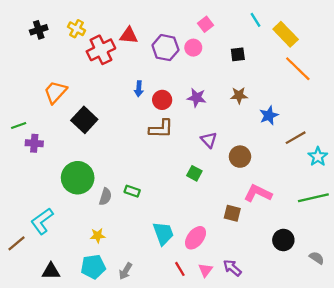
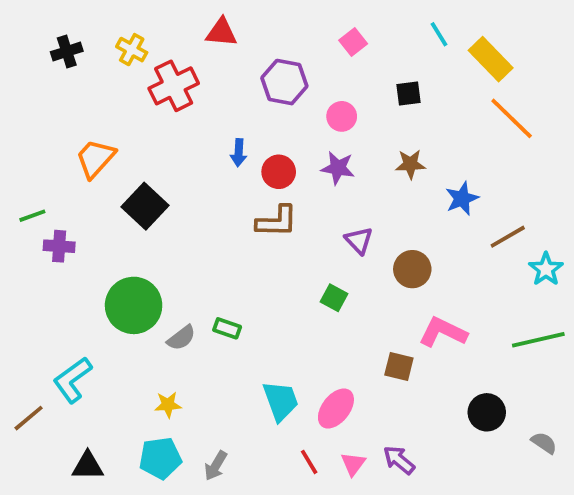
red triangle: (129, 35) -> (221, 32), moved
pink circle: (193, 48) -> (342, 116), moved
gray semicircle: (105, 197) -> (181, 338), turned 36

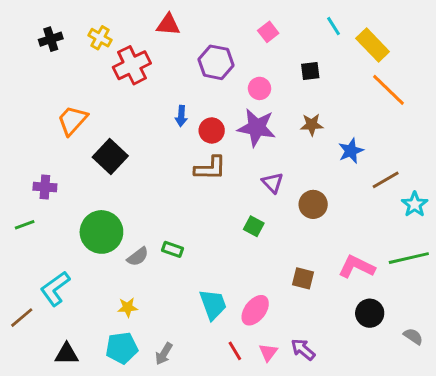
purple star: (338, 168) -> (257, 128), size x1.5
green line: (32, 216) -> (25, 225), moved
pink L-shape: (443, 332) -> (357, 267), moved

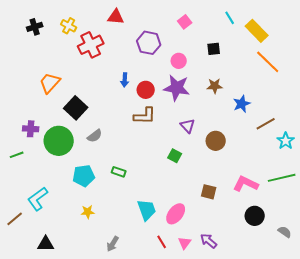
green circle: (101, 232) -> (59, 141), moved
gray semicircle: (138, 257) -> (95, 136), moved
cyan pentagon: (122, 348) -> (84, 176), moved

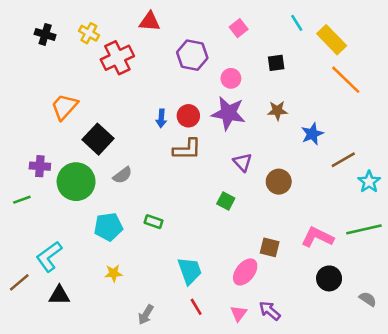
black cross: (35, 27) -> (45, 34), turned 35
blue arrow: (125, 80) -> (161, 118), moved
pink ellipse: (176, 214) -> (245, 272), moved
red line: (162, 242) -> (196, 307), moved
black triangle: (46, 244) -> (59, 295), moved

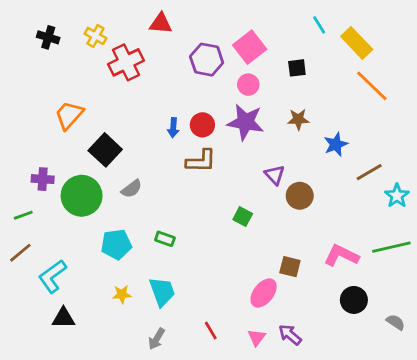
pink square: (239, 28) -> (250, 47), moved, size x1.6
purple triangle: (243, 162) -> (275, 175), moved
cyan trapezoid: (190, 271) -> (162, 292), moved
brown line: (19, 282) -> (20, 253), moved

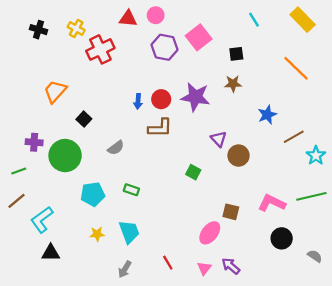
yellow rectangle: (357, 43) -> (303, 20), moved
pink circle: (248, 85) -> (156, 15), moved
brown star: (298, 119) -> (233, 84), moved
black square: (105, 150) -> (84, 119), size x0.6
gray semicircle: (132, 189) -> (116, 148), moved

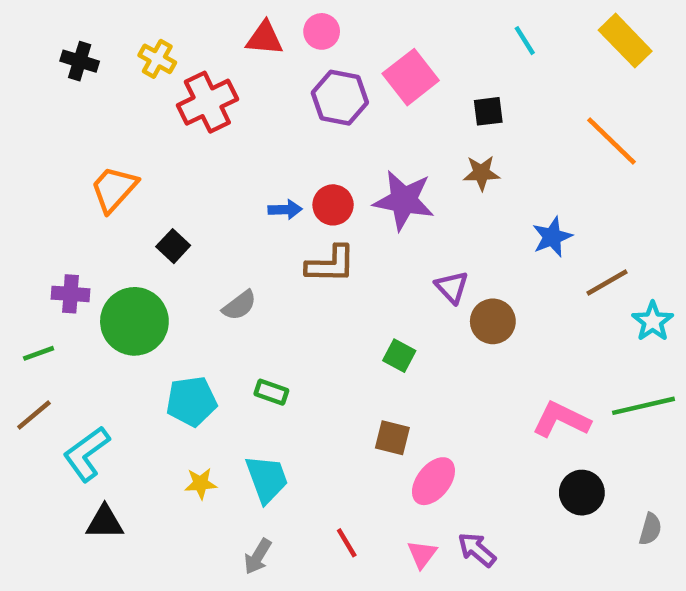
blue arrow: (138, 101) -> (285, 210), turned -96
brown square: (231, 212) -> (392, 438), moved
gray semicircle: (315, 256) -> (650, 529), turned 72

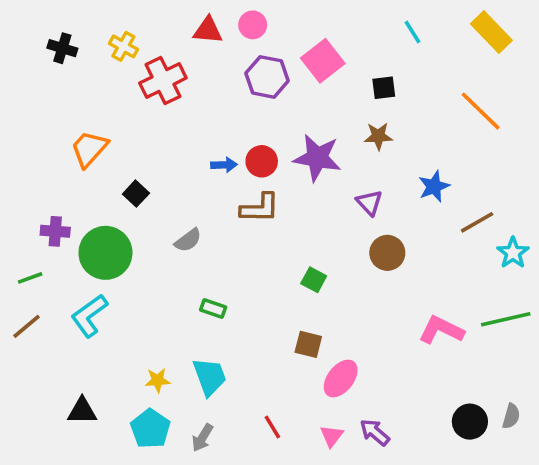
purple triangle: (452, 287) -> (369, 203), moved
cyan pentagon: (191, 401) -> (150, 429), moved, turned -30
cyan L-shape: (86, 454) -> (89, 316), moved
black circle: (582, 493) -> (470, 422), moved

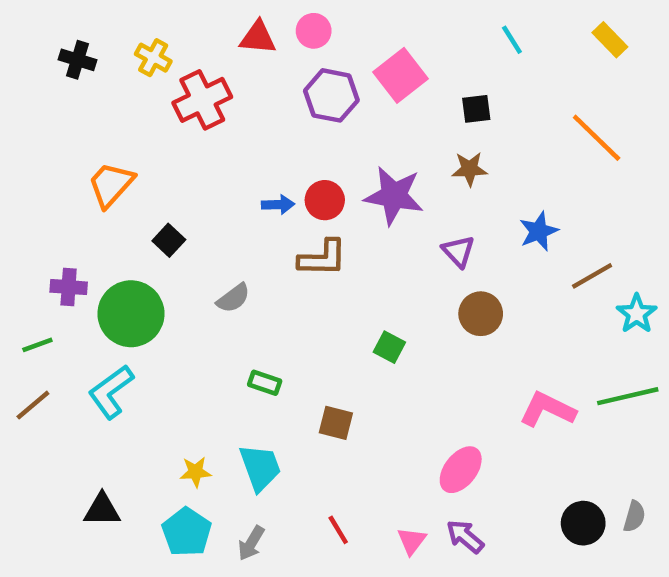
yellow rectangle: (491, 32) -> (610, 40), size x0.7
brown square: (308, 344) -> (336, 423), moved
pink ellipse: (341, 378) -> (461, 470), moved

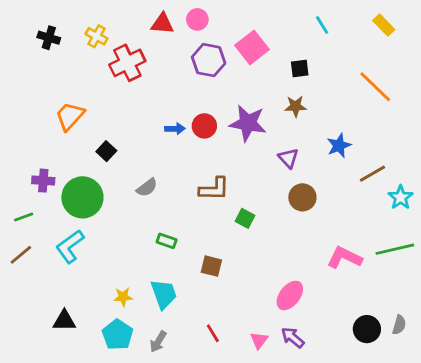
brown L-shape: (323, 258) -> (214, 189), moved

